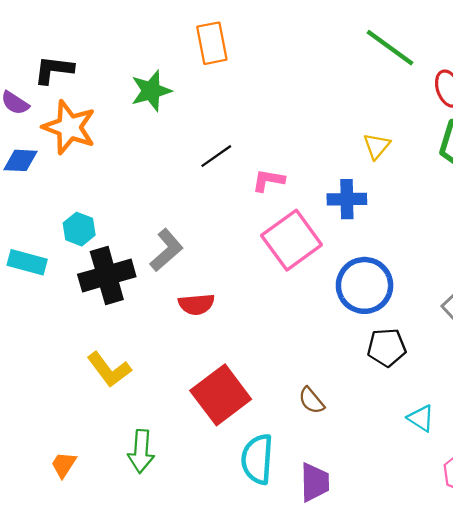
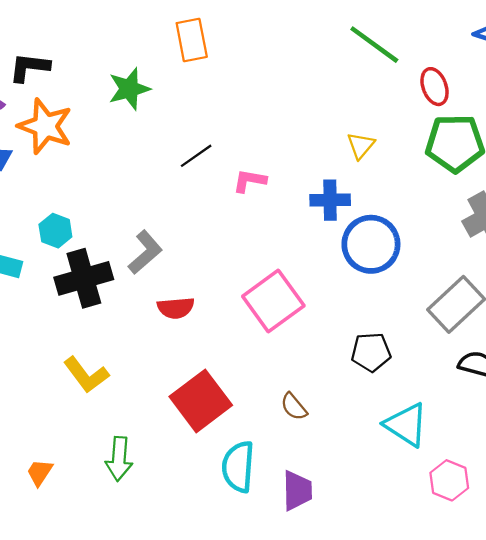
pink square: (292, 240) -> (273, 301), moved
blue circle: (365, 285) -> (371, 244), moved
cyan triangle: (421, 418) -> (406, 425), size x1.6

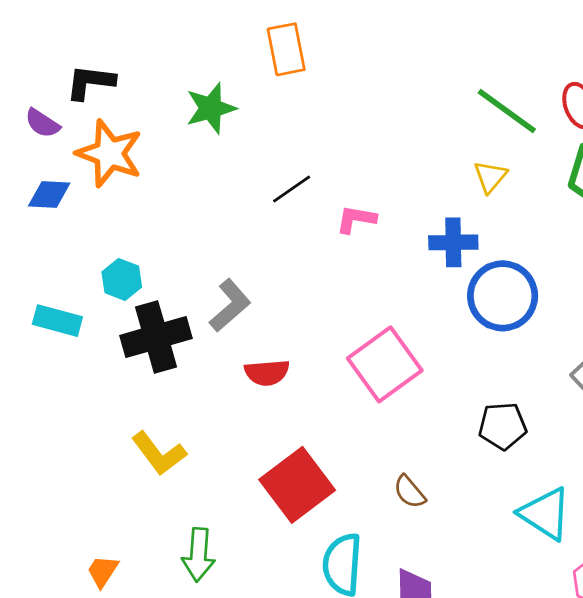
green line: (374, 45) -> (507, 111), moved

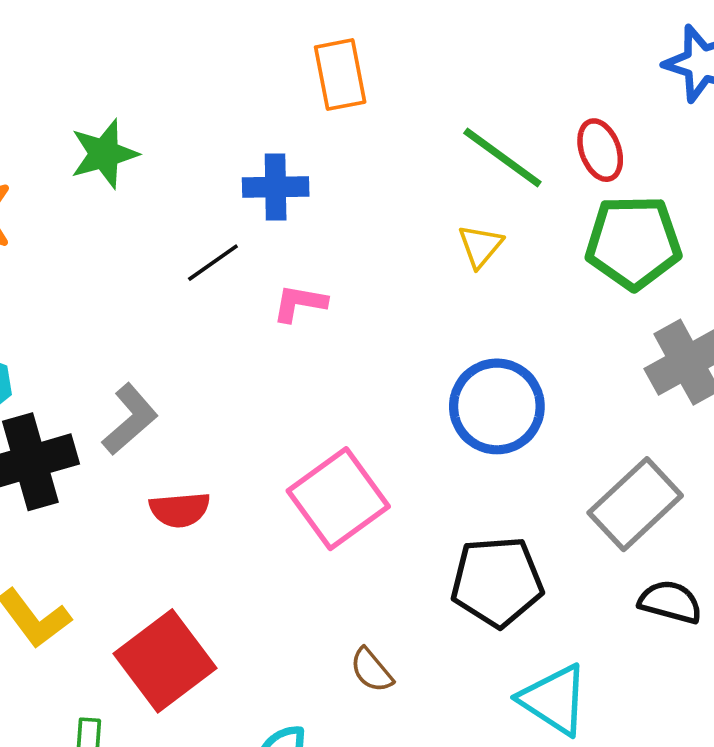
orange rectangle: (286, 49) -> (340, 75), moved
blue cross: (453, 242) -> (276, 187), moved
black pentagon: (503, 426) -> (497, 582), size x1.4
red square: (297, 485) -> (165, 661), moved

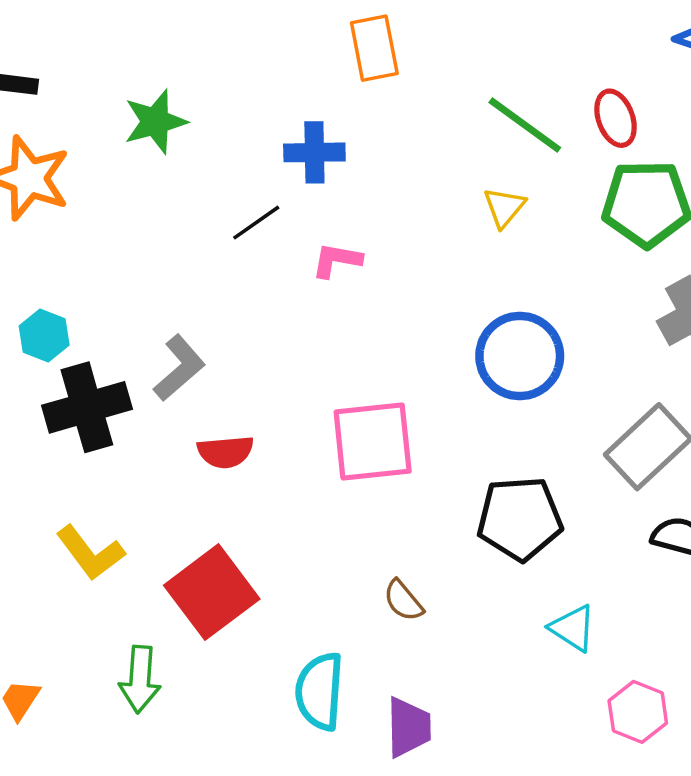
pink square: (338, 499) -> (373, 442), turned 30
cyan triangle: (554, 700) -> (573, 628), size x0.7

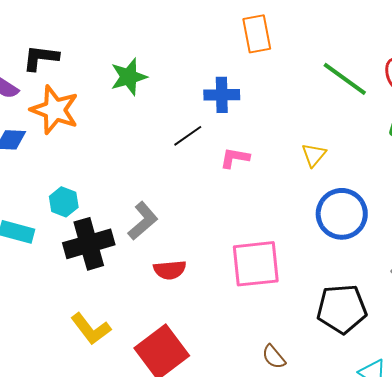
yellow triangle: (504, 207) -> (314, 155), moved

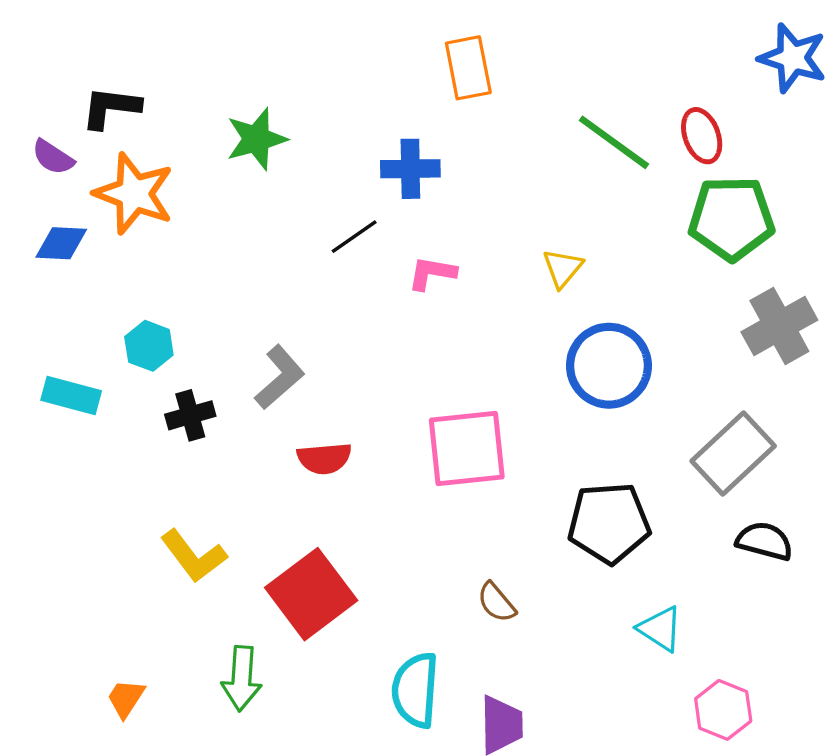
black cross: (89, 244) -> (190, 415), size x0.6

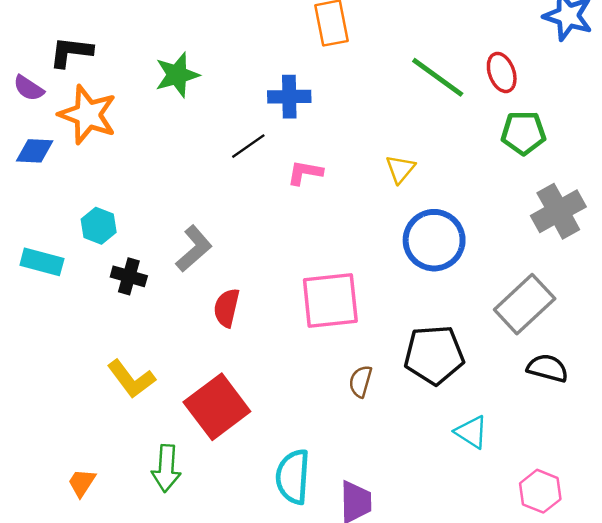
green pentagon: (731, 218) -> (523, 133), size x0.7
black cross: (190, 415) -> (129, 276), turned 32
red semicircle: (324, 458) -> (227, 308), turned 108
brown semicircle: (496, 602) -> (360, 381), moved, turned 56
pink hexagon: (723, 710) -> (540, 491), moved

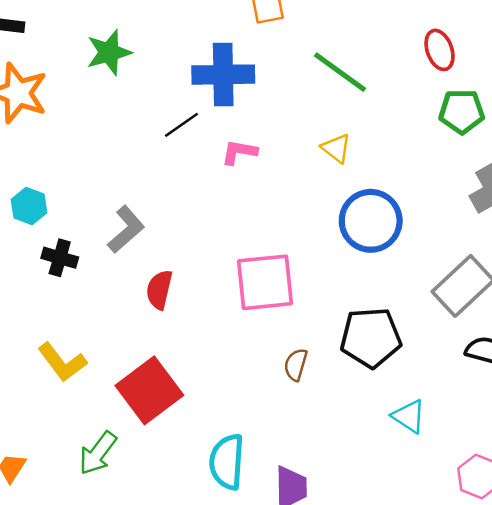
green line: (438, 77) -> (340, 72), moved
blue cross: (289, 97) -> (223, 75), size x1.4
yellow triangle: (400, 169) -> (336, 148), turned -32
green arrow: (166, 468) -> (98, 453), turned 33

